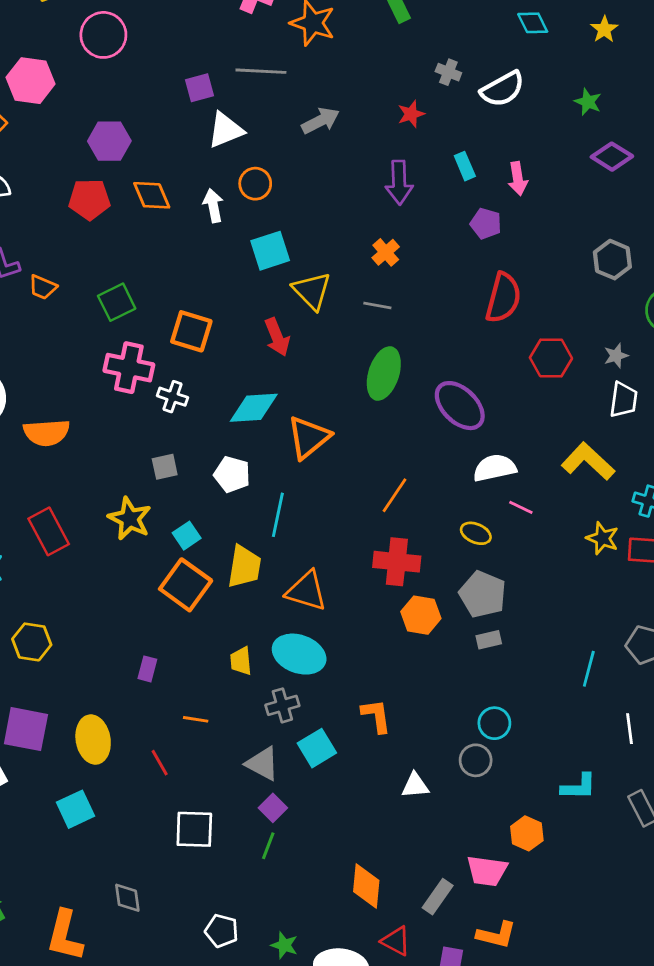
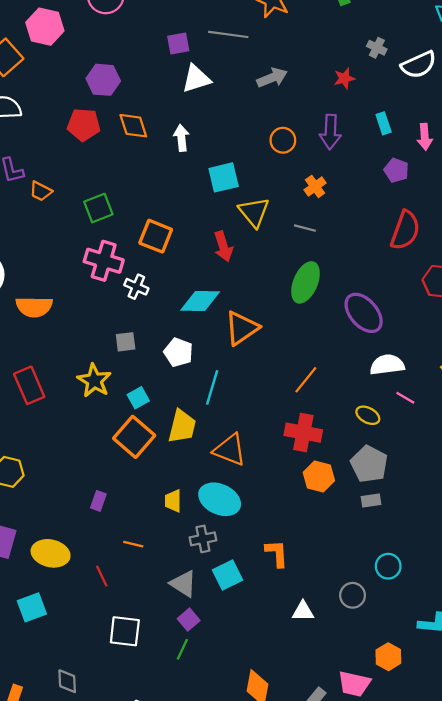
orange circle: (255, 184) -> (283, 140), moved
cyan circle: (494, 723) -> (388, 566), moved
yellow ellipse: (93, 740) -> (51, 553), turned -72

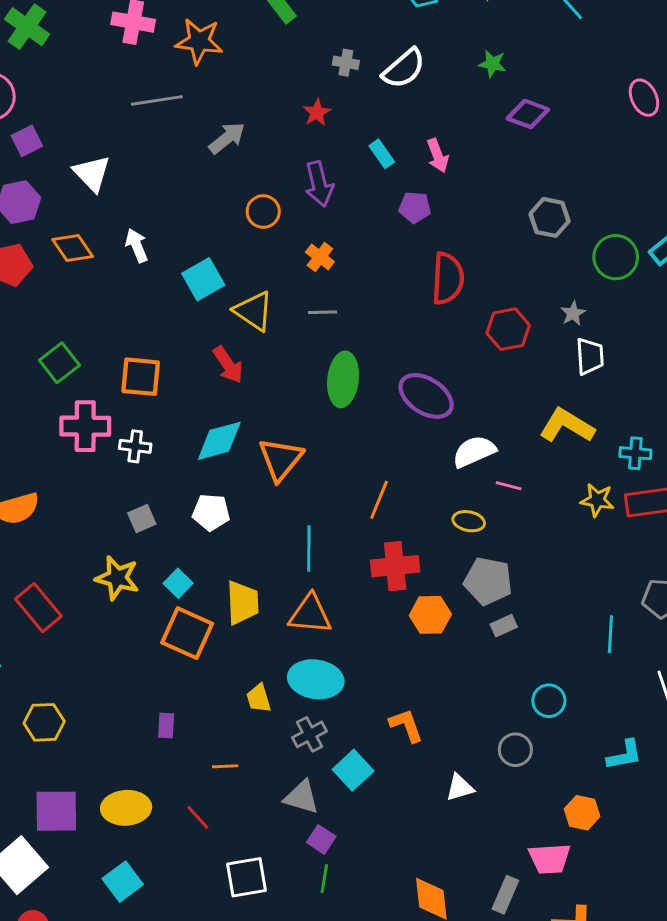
purple square: (178, 44) -> (27, 141), moved
white triangle: (196, 79) -> (92, 173), moved, turned -40
cyan line: (212, 387) -> (309, 549), moved

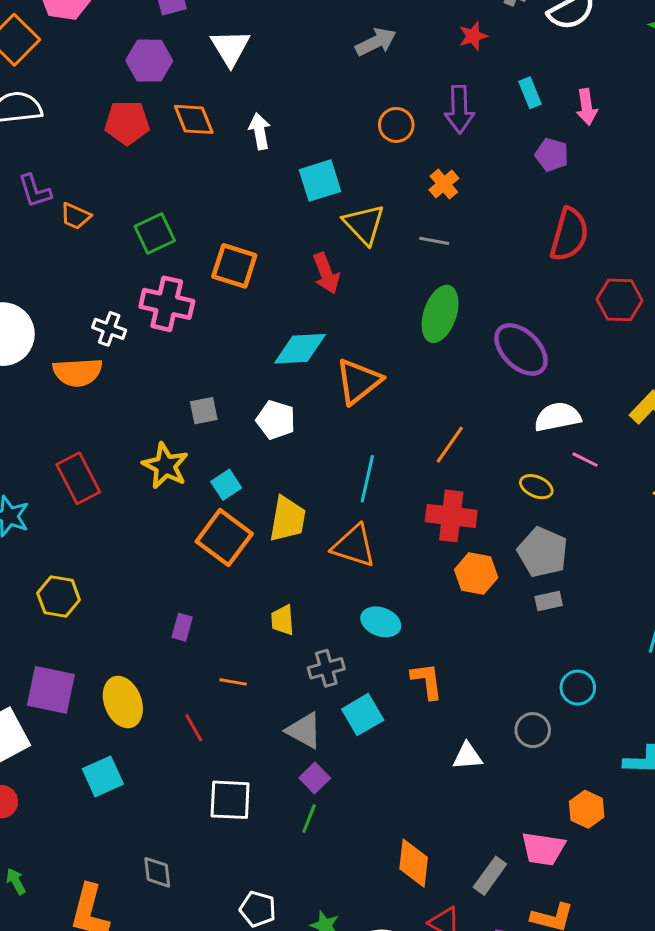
white cross: (135, 446) -> (109, 329), moved
cyan ellipse: (316, 679) -> (381, 622), moved, size x0.7
yellow ellipse: (126, 808) -> (123, 702), turned 60

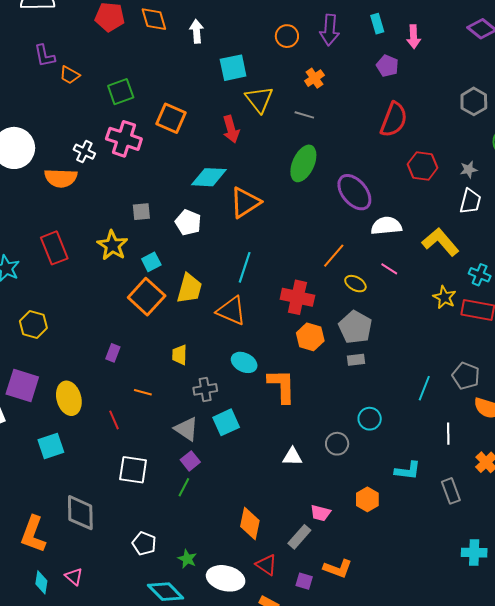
white semicircle: (557, 417) -> (386, 226), moved
orange line: (450, 445) -> (334, 256), moved
orange L-shape: (427, 681) -> (282, 386), moved, size x1.4
pink trapezoid: (543, 849) -> (321, 513), moved, size x0.7
gray diamond: (157, 872) -> (80, 513), size x1.6

